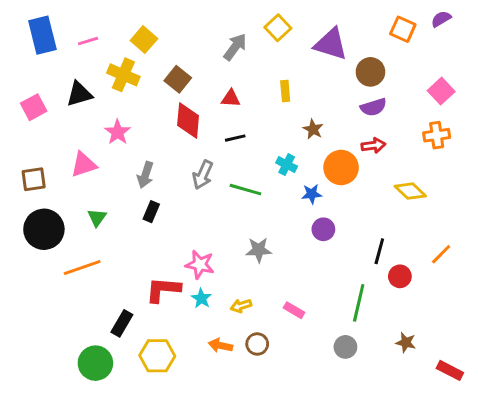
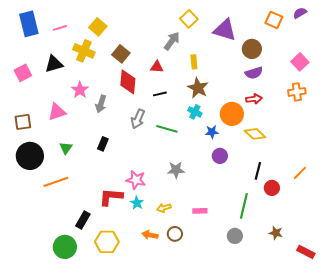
gray arrow: (235, 47) -> (172, 41), moved
brown star: (313, 129) -> (198, 88), moved, size x1.5
gray arrow: (145, 175) -> (101, 104), moved
yellow diamond: (410, 191) -> (255, 134), moved
pink rectangle: (294, 310) -> (200, 211), turned -32

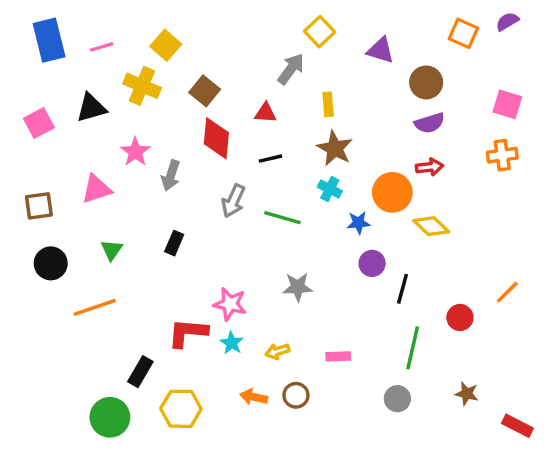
purple triangle: (225, 30) -> (380, 50), size x0.7
pink square: (300, 62) -> (507, 104), turned -30
black circle: (30, 156) -> (51, 263), size x0.7
black line: (258, 171) -> (402, 289), moved

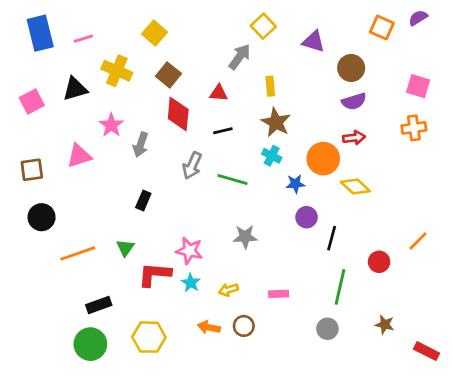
yellow square: (166, 45) -> (155, 33), moved
green triangle: (112, 250) -> (125, 248), moved
black rectangle: (140, 372) -> (99, 305), moved, turned 40

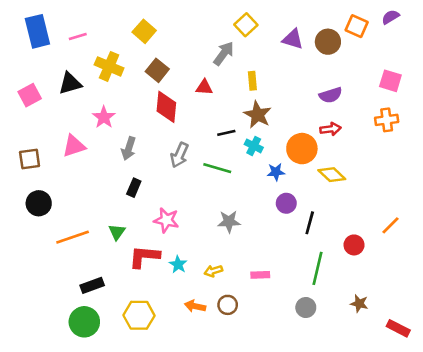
brown circle: (351, 68) -> (328, 42), moved
black line: (223, 131) -> (226, 133), moved
gray arrow: (141, 145) -> (129, 149), moved
pink star: (189, 251) -> (166, 220), moved

